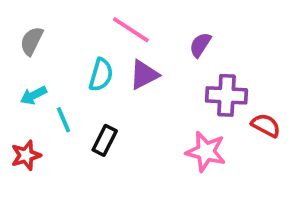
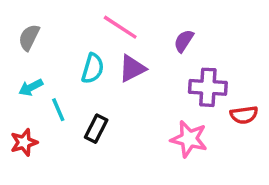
red semicircle: (266, 125) -> (244, 115), turned 144

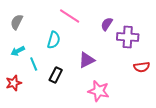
purple triangle: (132, 68) -> (87, 60), moved
purple cross: (208, 87) -> (128, 37), moved
pink star: (189, 139) -> (99, 91), moved

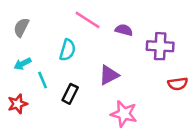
purple semicircle: (107, 24) -> (124, 30), moved, turned 72

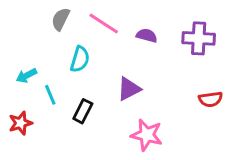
gray semicircle: (21, 27) -> (61, 19), moved
purple cross: (160, 46) -> (199, 38), moved

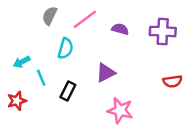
pink line: (104, 24) -> (85, 19), turned -70

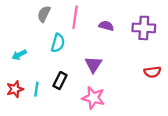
pink line: (85, 19) -> (75, 17), turned -45
purple triangle: (106, 73) -> (93, 64), turned -30
cyan line: (41, 78) -> (36, 89), moved, turned 32
pink star: (120, 110) -> (93, 98), moved

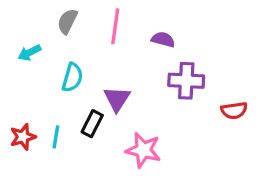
purple cross: (144, 28) -> (186, 81), moved
cyan semicircle: (58, 43) -> (72, 77), moved
cyan arrow: (19, 55) -> (29, 53), moved
purple triangle: (93, 64) -> (117, 99), moved

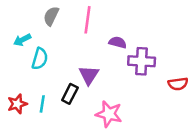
purple semicircle: (163, 39) -> (118, 42), moved
cyan semicircle: (72, 77) -> (40, 59), moved

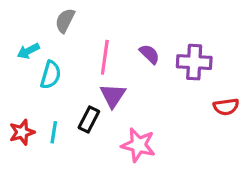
pink line: (88, 20) -> (105, 57), moved
purple semicircle: (118, 42) -> (150, 54), turned 30
purple cross: (142, 61) -> (194, 62), moved

